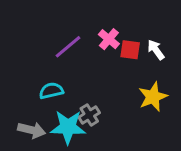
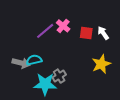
pink cross: (109, 39) -> (63, 26), moved
gray arrow: (32, 130) -> (21, 63), moved

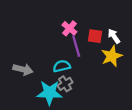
purple line: (45, 31) -> (76, 46), moved, turned -66
cyan semicircle: (34, 60) -> (62, 66), moved
yellow star: (101, 64) -> (112, 56), moved

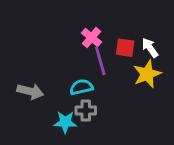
gray cross: (65, 84) -> (86, 110), turned 32
cyan star: (50, 93) -> (65, 122), size x0.7

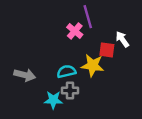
red square: (125, 48) -> (107, 50), moved
purple line: (100, 61) -> (88, 17), moved
yellow star: (147, 74) -> (93, 65), moved, turned 30

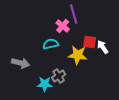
white arrow: (122, 39) -> (103, 47), moved
cyan semicircle: (66, 71) -> (51, 44), moved
gray cross: (70, 90) -> (59, 76), turned -32

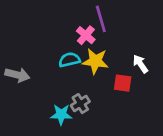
red square: (90, 42) -> (123, 83), moved
yellow star: (78, 55) -> (95, 61), moved
gray arrow: (21, 63) -> (17, 75), moved

